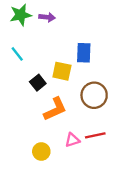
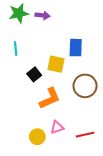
cyan line: (17, 54) -> (16, 49), turned 32
red line: (95, 135) -> (85, 135), moved
pink triangle: (72, 140) -> (57, 127), moved

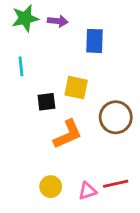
blue rectangle: (76, 48) -> (95, 41), moved
black square: (34, 74) -> (46, 102), turned 32
pink triangle: (57, 127) -> (87, 191), moved

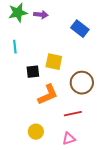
blue rectangle: (95, 41) -> (80, 29), moved, turned -54
red line: (116, 184) -> (73, 114), moved
pink triangle: (87, 191) -> (69, 139), moved

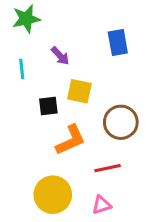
purple arrow: (41, 15) -> (60, 56), moved, turned 40
blue rectangle: (80, 29) -> (118, 42), turned 42
yellow circle: (36, 132) -> (53, 195), size x1.6

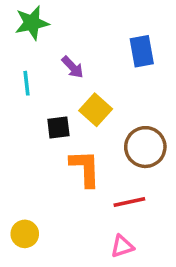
yellow square: (79, 91) -> (96, 110), turned 30
orange L-shape: (71, 140) -> (85, 168), turned -68
yellow circle: (53, 195) -> (25, 234), moved, size x0.6

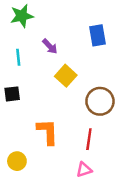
black square: (58, 128) -> (12, 94), moved
orange L-shape: (85, 168) -> (47, 132), moved
red line: (129, 202) -> (89, 139), turned -70

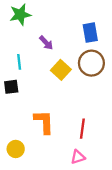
cyan line: (18, 57) -> (19, 62), moved
brown circle: (100, 101) -> (91, 63), moved

